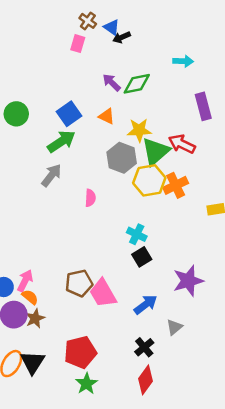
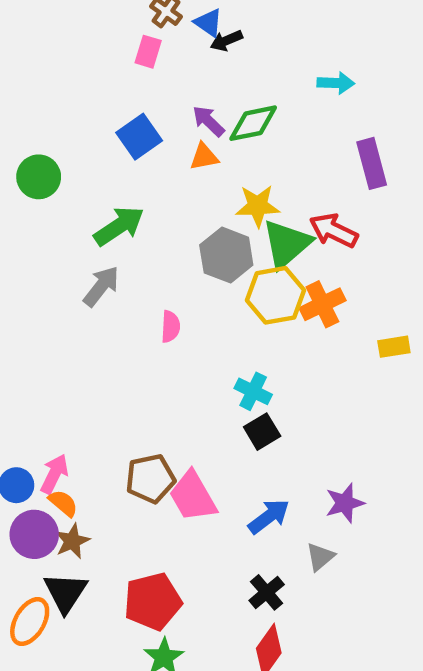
blue square: (69, 114) -> (139, 137), moved
orange triangle: (107, 116) -> (204, 157), moved, turned -36
purple star: (188, 281) -> (345, 503), moved, size x0.7
black triangle: (33, 362) -> (65, 592), moved

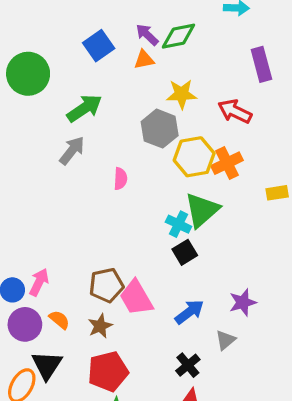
green circle: (39, 177) -> (28, 74), size x1.4
green triangle: (287, 244) -> (202, 210), moved
orange semicircle: (63, 503) -> (59, 320), moved
brown star: (72, 541) -> (100, 326), moved

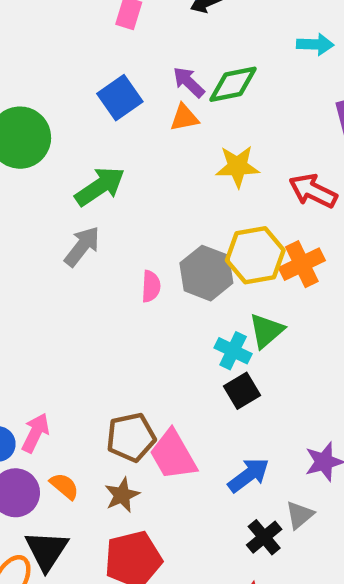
gray hexagon: (160, 129) -> (206, 273), moved
green triangle: (202, 210) -> (266, 331), size x0.7
black cross: (188, 365) -> (264, 537), moved

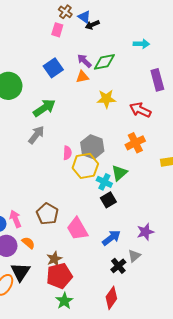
yellow hexagon: (255, 255) -> (85, 166), moved
pink arrow: (35, 433) -> (15, 219), turned -48
brown pentagon: (131, 437) -> (47, 214), moved, turned -30
brown star: (122, 495) -> (54, 259), moved

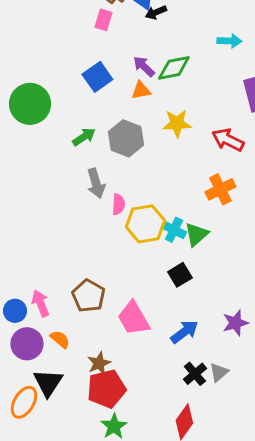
green arrow: (44, 108) -> (84, 137), size x0.7
gray arrow: (36, 135) -> (96, 183), moved, turned 126
gray hexagon: (92, 147) -> (126, 138), moved
cyan cross: (104, 182) -> (174, 230), moved
gray triangle: (134, 256) -> (219, 372), moved

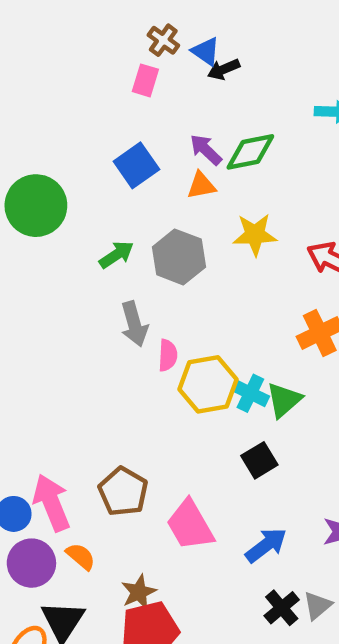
pink arrow: (40, 303) -> (52, 503), size x1.4

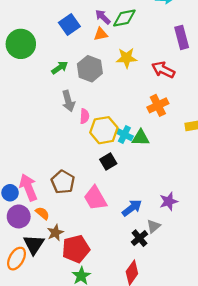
green triangle: (284, 400) -> (141, 138), turned 42
black square: (259, 460) -> (108, 161), moved
brown star: (139, 592) -> (55, 233), moved
gray triangle: (317, 606) -> (154, 226), moved

